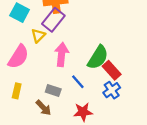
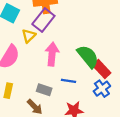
green semicircle: (98, 57) -> (88, 57), turned -70
blue line: (78, 82) -> (68, 81), turned -40

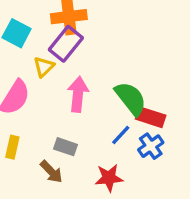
red rectangle: (102, 69) -> (151, 117), turned -30
blue line: (68, 81) -> (121, 135), moved, turned -56

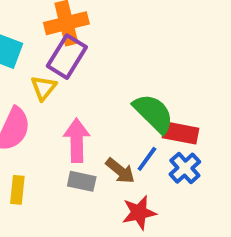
pink arrow: (78, 94) -> (77, 140), moved
brown arrow: (51, 172) -> (120, 171), moved

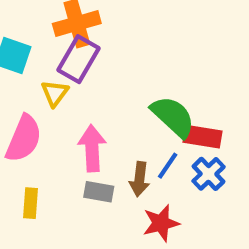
brown arrow: (120, 171) -> (140, 179), turned 60

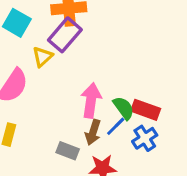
green semicircle: (173, 117) -> (124, 108), moved, size x0.7
pink arrow: (92, 148) -> (91, 100), moved
gray rectangle: (99, 192) -> (68, 151), moved

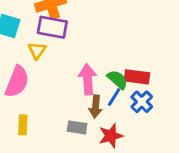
purple rectangle: (65, 35) -> (52, 27), turned 72

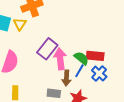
purple rectangle: (52, 27) -> (47, 49), moved, turned -60
yellow triangle: (37, 51) -> (20, 24), moved

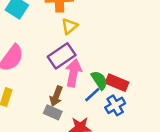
yellow triangle: (20, 24) -> (69, 26), moved
brown arrow: (66, 78) -> (56, 96), moved

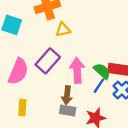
yellow triangle: (69, 26) -> (63, 30), turned 42
purple rectangle: (62, 56) -> (48, 61), moved

